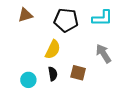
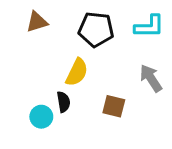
black semicircle: (53, 74) -> (64, 102), moved

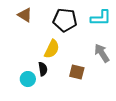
brown triangle: (37, 22) -> (25, 15), turned 49

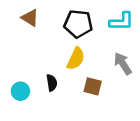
yellow semicircle: (52, 49) -> (76, 59), moved
cyan circle: (28, 79) -> (20, 91), moved

